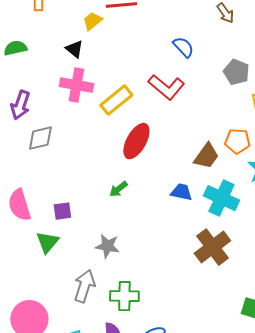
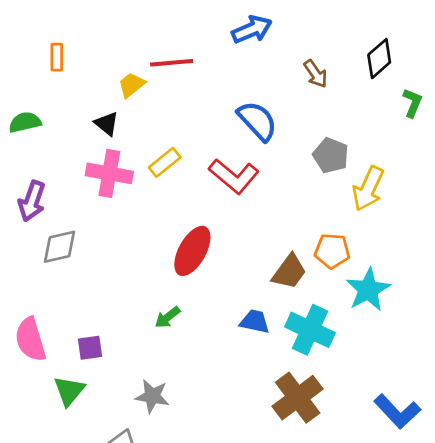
blue semicircle: (183, 47) -> (257, 121), size x1.4
yellow rectangle: (116, 100) -> (165, 162), moved, size x0.7

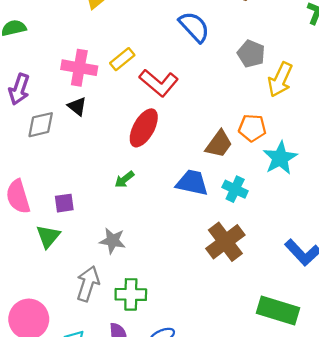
black triangle: (107, 124) -> (77, 106), moved
red L-shape: (234, 176) -> (159, 83), moved
blue trapezoid: (255, 322) -> (192, 183), size x1.4
cyan cross: (310, 330) -> (235, 189), size x0.7

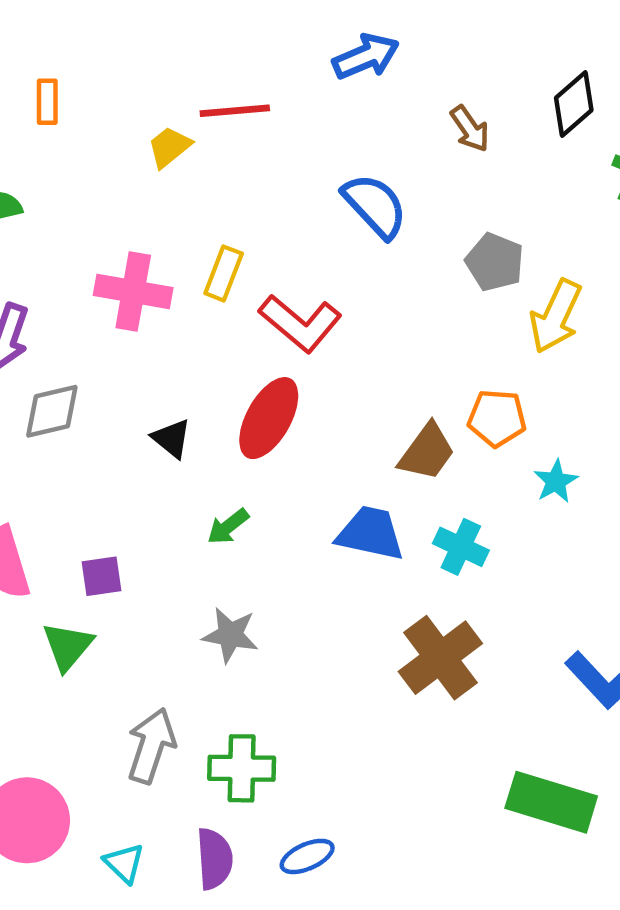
yellow rectangle: (122, 59) -> (224, 273), turned -30
black triangle: (77, 106) -> (172, 438), moved
cyan star: (280, 158) -> (556, 481), size x0.6
gray star: (113, 241) -> (230, 635), moved

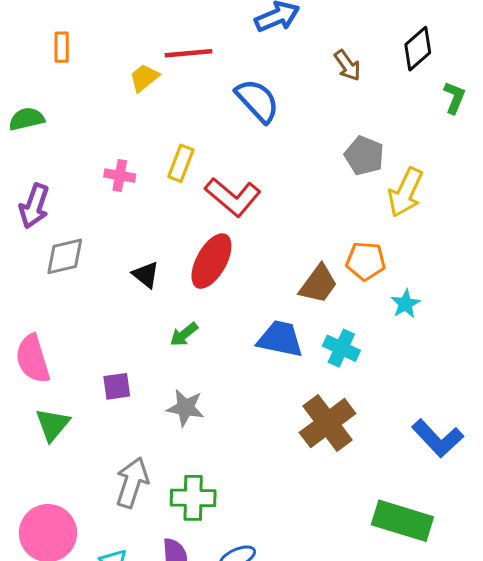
blue semicircle: (375, 206) -> (257, 101), moved
pink cross: (133, 292) -> (120, 175), size x0.6
purple square: (102, 576) -> (117, 386), moved
green triangle: (68, 646) -> (53, 425), moved

